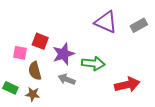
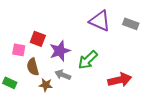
gray rectangle: (139, 25) -> (131, 24), turned 49
green arrow: (93, 63) -> (88, 60), turned 130
brown star: (33, 94) -> (46, 85), moved

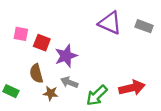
pink square: (19, 50) -> (21, 34), moved
green arrow: (88, 60) -> (97, 95), moved

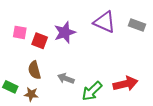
purple star: (66, 56) -> (65, 32), moved
brown star: (51, 93) -> (31, 94), moved

